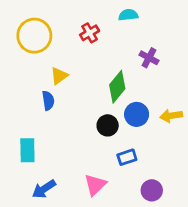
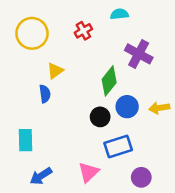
purple cross: (149, 58) -> (139, 54), size x1.5
blue rectangle: (127, 157) -> (118, 146), size x1.5

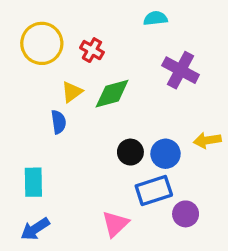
red cross: (83, 31) -> (92, 50), moved, turned -30
green diamond: (109, 81) -> (112, 94), moved, turned 36
blue circle: (127, 107) -> (166, 154), moved
blue arrow: (41, 176) -> (35, 229), moved
purple circle: (141, 177) -> (186, 214), moved

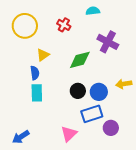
red cross: (92, 50) -> (64, 25), moved
green diamond: (112, 94) -> (80, 60), moved
cyan rectangle: (33, 182) -> (37, 93), moved

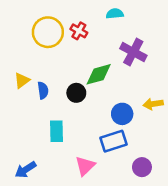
yellow circle: (25, 26) -> (48, 32), moved
yellow triangle: (43, 55) -> (22, 80), moved
black circle: (78, 91) -> (76, 93), moved
cyan rectangle: (37, 93) -> (57, 131), moved
purple circle: (111, 128) -> (142, 167), moved

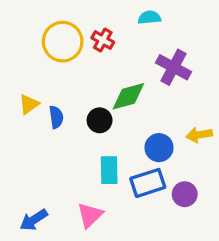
cyan rectangle: (57, 131) -> (109, 170), moved
pink triangle: (85, 166) -> (90, 215), moved
purple circle: (142, 167) -> (185, 194), moved

